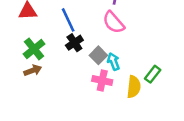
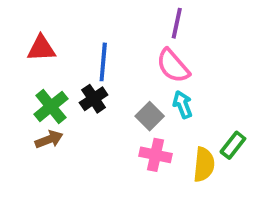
blue line: (68, 20) -> (103, 62), turned 30
black cross: (74, 43) -> (94, 99), moved
cyan arrow: (114, 62) -> (183, 105), moved

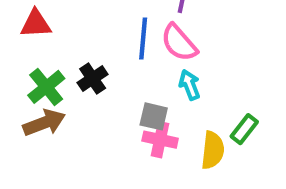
blue line: (103, 62) -> (143, 39), moved
gray square: (150, 116) -> (154, 116), moved, turned -32
brown arrow: (49, 139) -> (44, 123), size x1.4

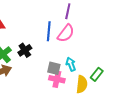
pink semicircle: (179, 43) -> (66, 33), turned -102
cyan arrow: (189, 85) -> (71, 64), moved

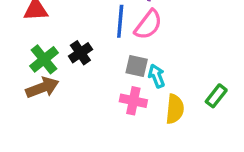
gray square: (54, 68) -> (137, 66), moved
green rectangle: (97, 74) -> (216, 96), moved

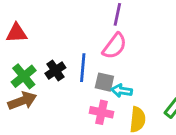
blue line: (120, 21) -> (83, 68), moved
cyan arrow: (157, 76) -> (122, 91), turned -60

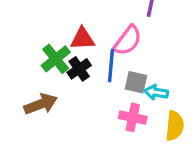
red triangle: (17, 33) -> (82, 39), moved
pink semicircle: (114, 46) -> (128, 40), moved
green cross: (24, 76) -> (56, 59), moved

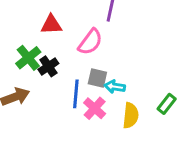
red triangle: (82, 39) -> (51, 25), moved
blue line: (111, 66) -> (76, 94), moved
pink cross: (133, 117) -> (95, 108), turned 30

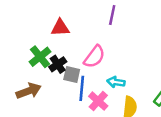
pink semicircle: (90, 42) -> (94, 57), moved
gray square: (97, 78) -> (72, 74), moved

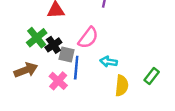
pink cross: (98, 101) -> (58, 81), moved

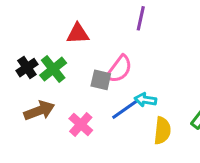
black cross: (53, 45) -> (27, 68), moved
gray square: (67, 54) -> (101, 80), moved
blue line: (76, 68) -> (125, 109), moved, turned 50

